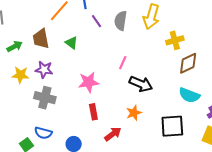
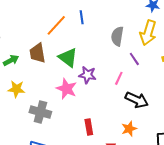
purple line: (96, 21) -> (134, 59), moved
green triangle: (72, 43) -> (68, 58), size x1.5
purple star: (44, 70) -> (87, 75), moved
pink star: (89, 82) -> (67, 89), moved, turned 30

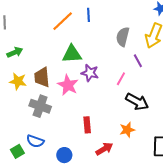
brown trapezoid: (37, 53) -> (42, 77), moved
green triangle: (68, 58) -> (72, 54), turned -45

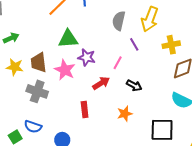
black arrow: (137, 102) -> (134, 85), size x0.7
red arrow: (104, 149) -> (101, 83), moved

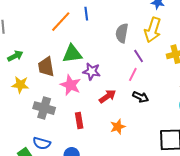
brown trapezoid: (39, 62) -> (46, 67), moved
pink line: (118, 63) -> (133, 74), moved
red rectangle: (85, 109) -> (79, 120), moved
orange star: (125, 114) -> (118, 127), moved

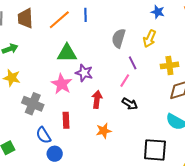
yellow arrow: (153, 30) -> (150, 39), size x0.7
brown trapezoid: (46, 67) -> (25, 18), moved
red arrow: (107, 96) -> (97, 99), turned -54
blue semicircle: (42, 143) -> (43, 135), moved, turned 36

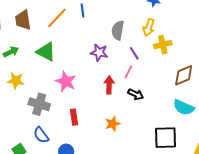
green triangle: (67, 53) -> (46, 52), moved, turned 35
yellow cross: (169, 65) -> (163, 45), moved
purple star: (84, 73) -> (99, 52), moved
red arrow: (97, 99) -> (109, 85), moved
blue semicircle: (43, 135) -> (41, 135), moved

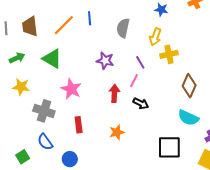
gray semicircle: (118, 30) -> (123, 28), moved
brown diamond: (184, 75) -> (189, 86), turned -45

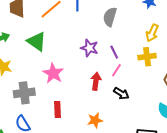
yellow arrow: (155, 37) -> (152, 33), moved
yellow cross: (169, 54) -> (147, 57), moved
purple line: (140, 62) -> (114, 52), moved
gray cross: (44, 111) -> (24, 93), turned -30

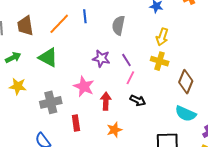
yellow cross: (147, 57) -> (160, 61), turned 30
pink star: (53, 73) -> (84, 86), moved
red arrow: (96, 81) -> (106, 101), moved
gray cross: (24, 93) -> (51, 102), moved

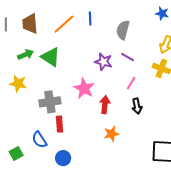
green arrow: (13, 58) -> (26, 55), moved
purple line: (126, 60) -> (128, 57), moved, turned -32
black arrow: (138, 100) -> (137, 106), turned 49
red rectangle: (76, 123) -> (60, 124), moved

